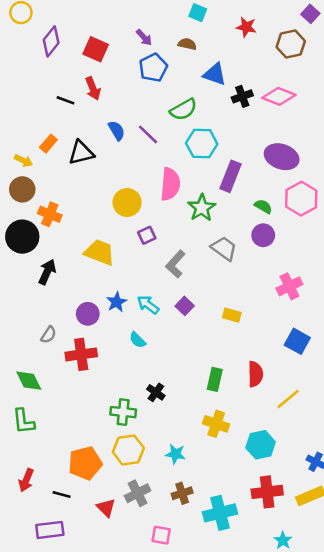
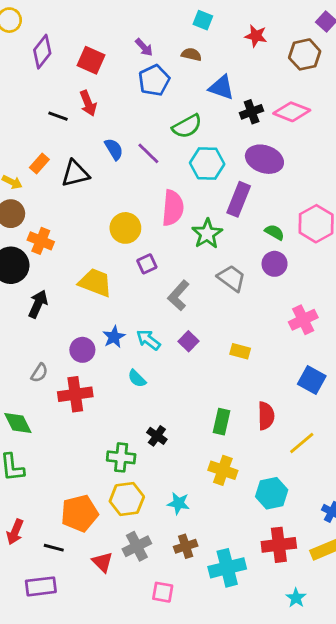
purple ellipse: (282, 157) -> (264, 159), moved

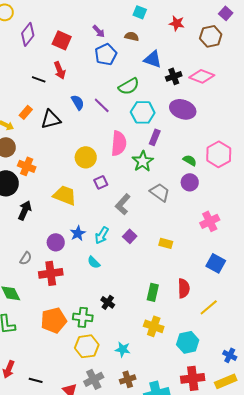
purple rectangle: (239, 199) -> (155, 137), moved, size x0.7
cyan arrow: (148, 340) -> (102, 235), turned -96
orange pentagon: (80, 513) -> (54, 320), moved

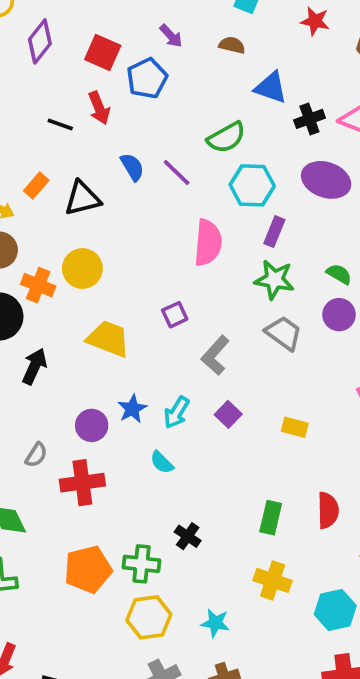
blue pentagon: (106, 54) -> (147, 78), moved
yellow circle: (86, 157) -> (82, 269), moved
green star: (143, 161) -> (274, 280), moved, turned -30

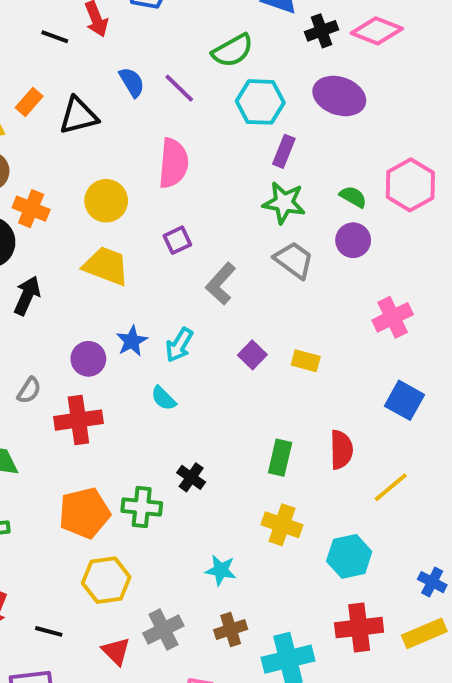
pink semicircle: (208, 243) -> (173, 163), moved
yellow circle: (82, 269) -> (106, 201), moved
purple square: (228, 414) -> (252, 355), moved
yellow hexagon: (149, 617) -> (106, 580), moved

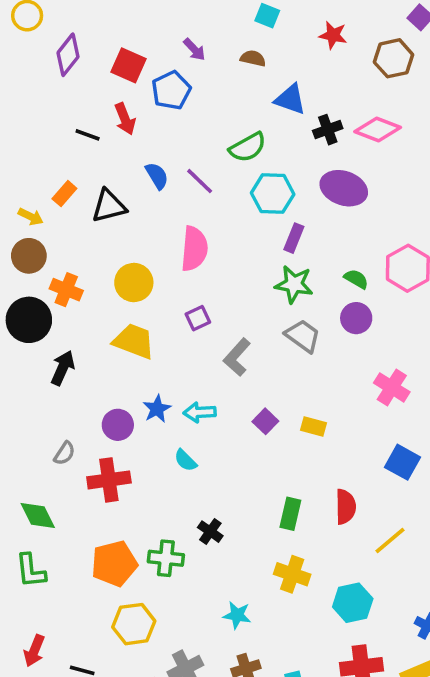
pink cross: (393, 317) -> (392, 387), turned -32
cyan arrow: (179, 345) -> (200, 412), turned 56

